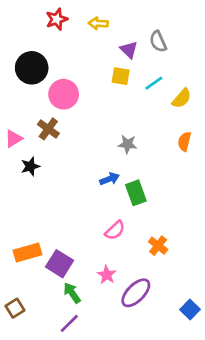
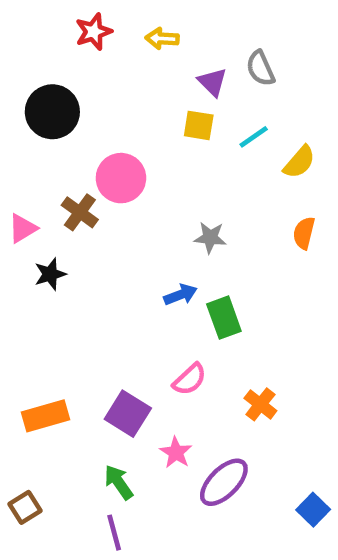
pink circle: (64, 94) -> (121, 178), moved
purple square: (59, 264) -> (128, 414), moved
purple line: (69, 323) -> (114, 533), turned -60

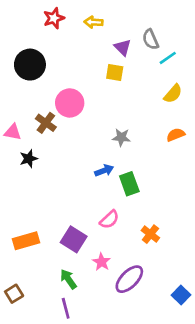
cyan line: (254, 137) -> (168, 58), moved
pink triangle: (23, 228) -> (13, 132), turned 42
orange semicircle: (304, 233) -> (176, 135), turned 54

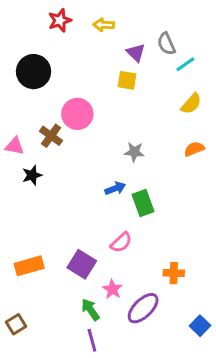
orange cross: (150, 234) -> (174, 273), moved, turned -36
green arrow: (68, 279) -> (90, 310), moved
purple line: (66, 308) -> (92, 340), moved

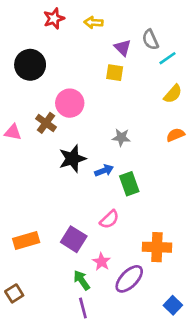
black star: (32, 175) -> (72, 159), moved, size x1.5
orange cross: (174, 273) -> (157, 247), size x1.5
blue square: (200, 326) -> (173, 305), moved

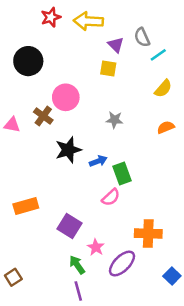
yellow arrow: (94, 22) -> (88, 21), size x1.6
gray star: (121, 137) -> (114, 120), moved
pink semicircle: (109, 219) -> (111, 197), moved
orange rectangle: (26, 241) -> (26, 206), moved
blue square: (173, 305) -> (172, 276), moved

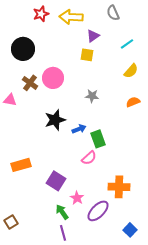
gray semicircle: (142, 37) -> (113, 13), moved
purple triangle: (116, 45) -> (93, 36), turned 40
brown cross: (43, 116) -> (30, 83), moved
blue square: (172, 276) -> (130, 230), moved

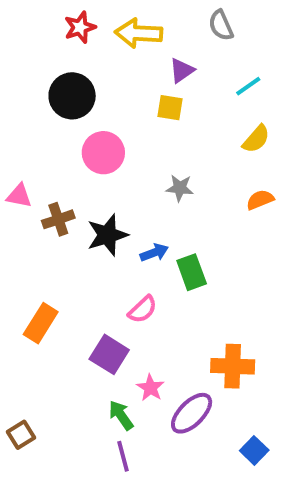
black circle: (23, 49) -> (72, 96), moved
brown cross: (30, 83) -> (58, 219), moved, turned 35
pink semicircle: (89, 158) -> (143, 309), moved
orange rectangle: (21, 165) -> (41, 323), turned -42

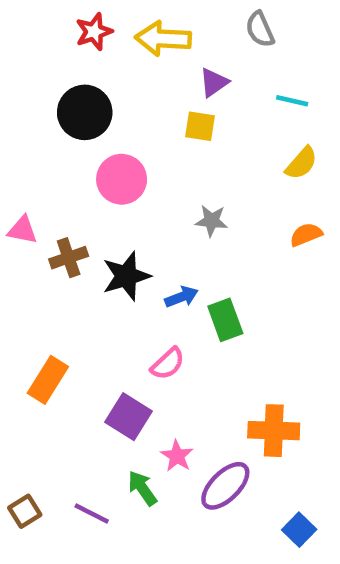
cyan line: (248, 86) -> (292, 101), turned 48
purple line: (123, 456) -> (92, 514), moved, turned -48

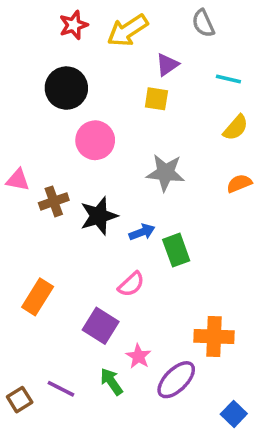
yellow arrow: (163, 39) -> (128, 30), turned -36
gray star: (211, 221) -> (165, 173), size x1.5
purple line: (92, 514) -> (61, 389), moved

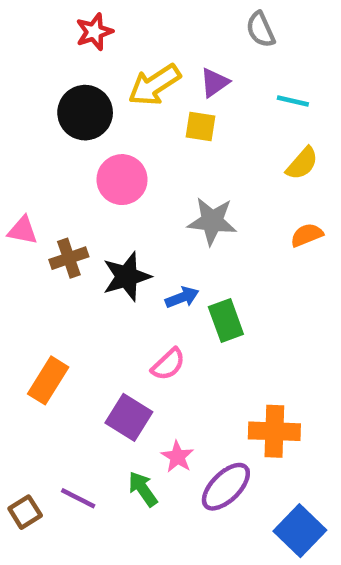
yellow arrow: (128, 30) -> (154, 85), moved
blue square: (234, 414) -> (300, 531), size x1.5

